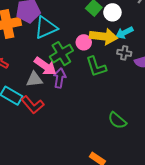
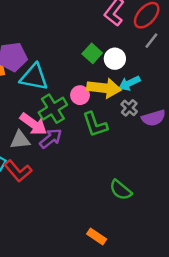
cyan triangle: (46, 28) -> (34, 77), turned 35
gray cross: (124, 53) -> (129, 108), turned 32
purple arrow: (60, 78) -> (51, 138), turned 42

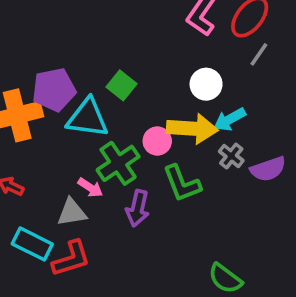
green square: (92, 53) -> (121, 85), moved
pink arrow: (33, 124) -> (90, 188), size x0.6
purple arrow: (51, 138) -> (138, 208), moved, turned 145
red L-shape: (18, 171) -> (71, 259), turned -64

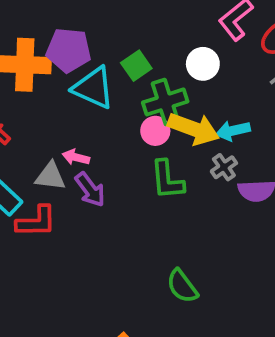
white circle: (206, 84) -> (203, 64), moved
green cross: (118, 163) -> (165, 102), moved
pink arrow: (90, 188) -> (76, 157), turned 145
purple arrow: (138, 208) -> (90, 190), moved, turned -66

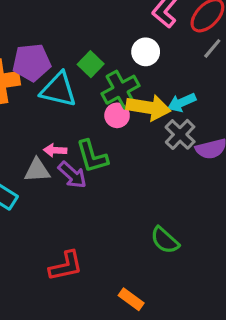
gray cross: (224, 167) -> (180, 134), size x1.4
green L-shape: (167, 180) -> (92, 156), moved
red L-shape: (36, 222) -> (66, 266), moved

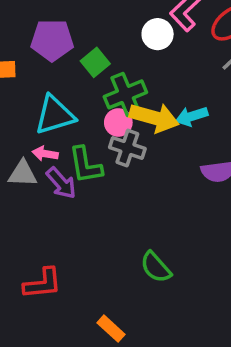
white circle: (146, 52) -> (158, 34), moved
purple pentagon: (32, 62) -> (52, 40), moved
cyan triangle: (58, 90) -> (55, 115), moved, turned -36
gray cross: (180, 134) -> (127, 148), moved, turned -32

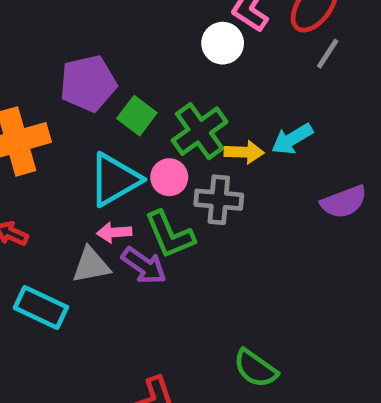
green square: (95, 62) -> (137, 116), moved
yellow arrow: (154, 118) -> (244, 152), size x0.6
pink circle: (118, 123) -> (169, 177), moved
green semicircle: (156, 267) -> (255, 368), moved

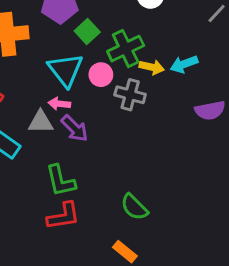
cyan triangle: (115, 180) -> (66, 70), turned -48
green L-shape: (170, 235) -> (61, 181), moved

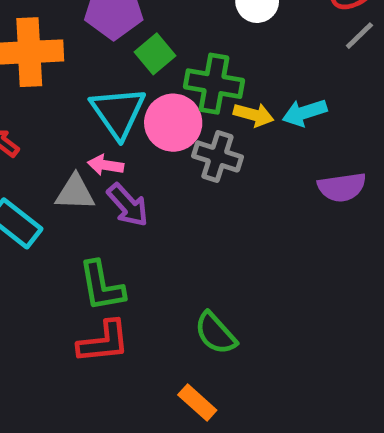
green cross: (126, 49) -> (214, 84), turned 33
pink circle: (101, 75) -> (173, 123), size x1.5

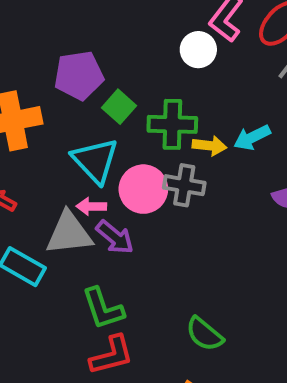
pink circle: (173, 123) -> (143, 189), moved
gray triangle: (75, 193) -> (69, 233), size x1.4

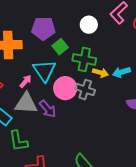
white circle: (198, 50) -> (89, 25), moved
pink arrow: (91, 206) -> (26, 81), moved, turned 120
green L-shape: (103, 309) -> (18, 141), moved

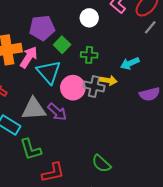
green cross: (84, 59) -> (89, 55), size x0.7
yellow arrow: (100, 73) -> (109, 80), moved
pink arrow: (26, 81) -> (29, 57), moved, size x1.5

